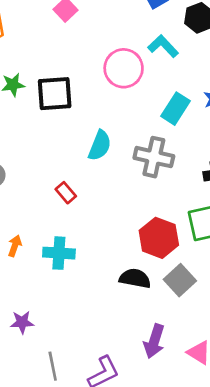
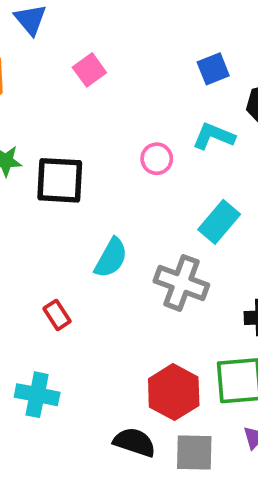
cyan L-shape: (163, 46) -> (214, 136), turned -32
pink circle: (124, 68) -> (157, 159), size x0.6
gray square: (180, 280) -> (194, 453), turned 36

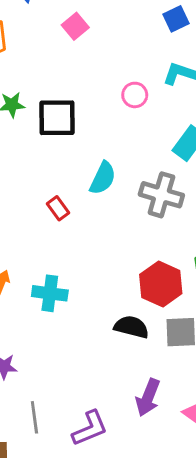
red rectangle: (57, 315) -> (58, 208), moved

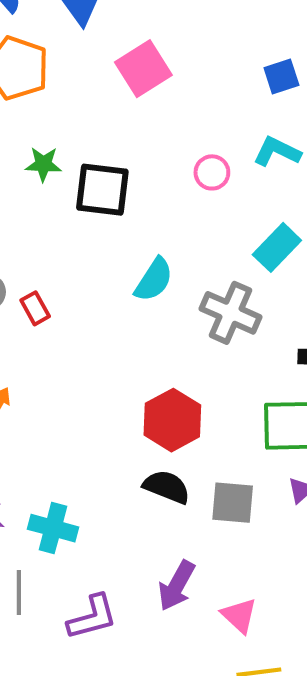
pink square: (75, 26) -> (143, 69), size x1.5
red rectangle: (58, 208) -> (35, 308), moved
red hexagon: (161, 284) -> (172, 420), moved
cyan cross: (50, 293) -> (53, 528), moved

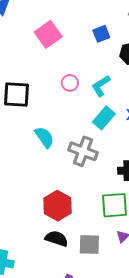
pink square: (143, 69) -> (48, 34), moved
cyan L-shape: (277, 152) -> (101, 86), moved, turned -55
cyan semicircle: (154, 280) -> (44, 137), turned -65

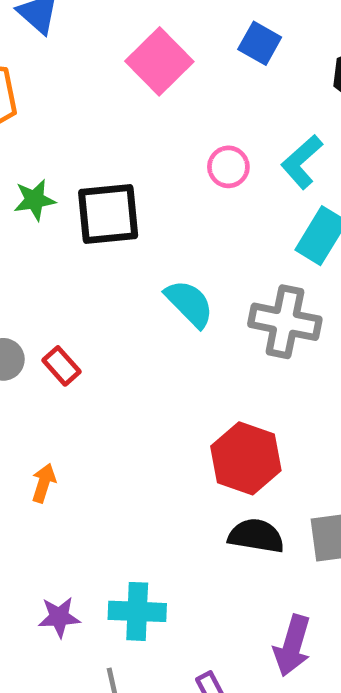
blue square: (101, 34) -> (260, 43), moved, turned -30

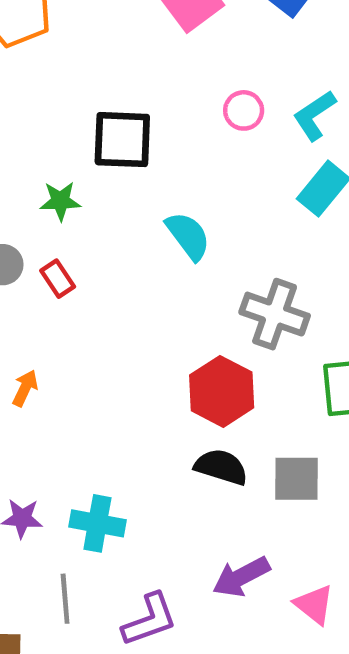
green star: (35, 200) -> (60, 201), moved
gray cross: (285, 322) -> (275, 314), moved
purple arrow: (292, 646) -> (241, 577), turned 38

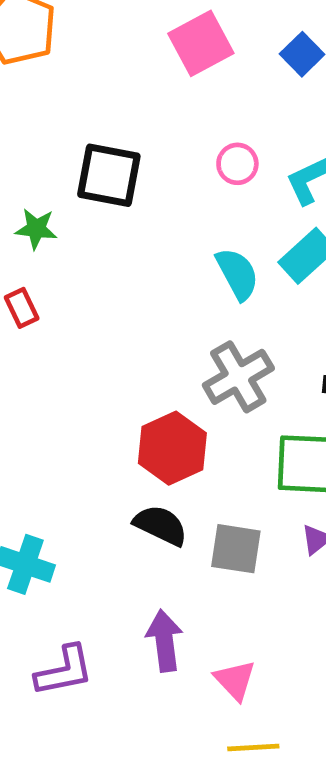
cyan semicircle: (188, 236) -> (237, 274), moved
gray cross: (275, 314) -> (238, 377), turned 32
purple arrow: (241, 577) -> (164, 641), turned 102

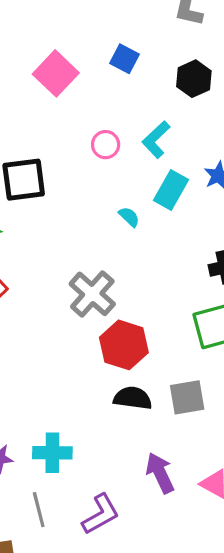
cyan semicircle: (237, 274) -> (129, 217), size x0.6
gray cross: (238, 377) -> (92, 294), moved

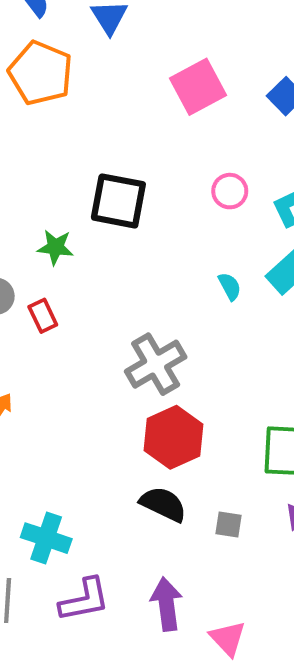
gray square: (187, 397) -> (228, 524), size x0.6
purple L-shape: (101, 514) -> (84, 600), moved

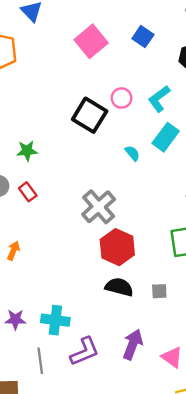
black square: (118, 201) -> (90, 115), moved, turned 32
purple arrow: (167, 604) -> (133, 344), turned 40

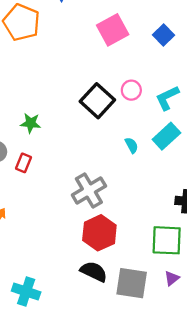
red rectangle: (28, 192) -> (24, 163), turned 48
gray square: (159, 291) -> (132, 283), size x2.0

